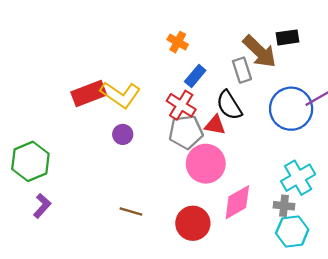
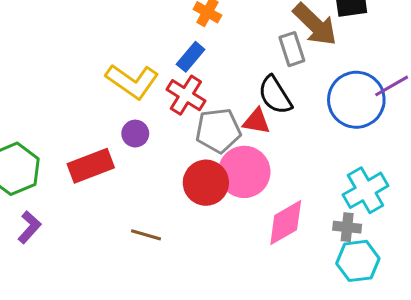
blue rectangle: (195, 76) -> (191, 57), moved
red rectangle: (89, 94) -> (91, 166), moved
red cross: (181, 105) -> (186, 95), moved
red circle: (193, 223) -> (206, 183), moved

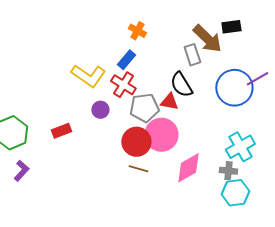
purple circle: (135, 134) -> (100, 110), moved
red rectangle: (91, 166) -> (61, 131), size x0.7
brown line: (146, 235) -> (138, 169), moved

